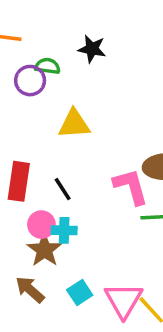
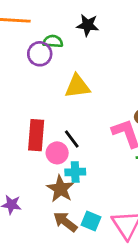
pink circle: (41, 225) -> (57, 153), moved
brown arrow: (30, 290) -> (65, 222), moved
cyan square: (80, 292) -> (91, 221), turned -30

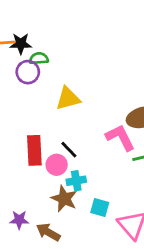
black star: (88, 25) -> (21, 44), moved
cyan square: (91, 221) -> (100, 208), moved
brown arrow: (65, 222) -> (48, 232), moved

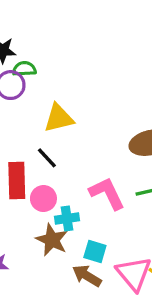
pink L-shape: (120, 137) -> (107, 193), moved
black line: (69, 150) -> (47, 158), moved
brown arrow: (48, 232) -> (87, 276), moved

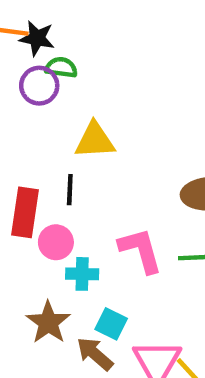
black line: (47, 158) -> (70, 190), turned 35
brown star: (52, 240) -> (48, 322), moved

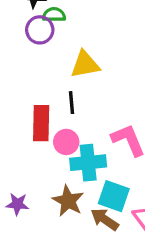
cyan cross: (82, 274) -> (88, 163), size x1.5
cyan square: (111, 324) -> (114, 196), size x1.4

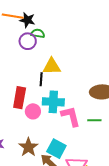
black line: (72, 103) -> (41, 79), moved
cyan cross: (88, 163) -> (53, 102), moved

